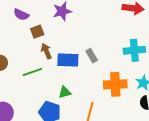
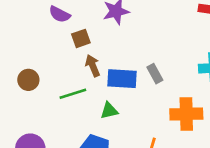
green triangle: (65, 92) -> (109, 111), moved

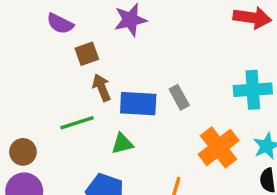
brown circle: (28, 80) -> (23, 152), moved
orange cross: (186, 114) -> (219, 147), turned -36

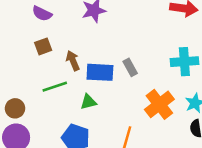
brown square: (87, 54) -> (43, 46), moved

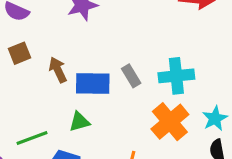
cyan cross: (184, 62) -> (176, 76), moved
green line: (55, 87) -> (32, 138), moved

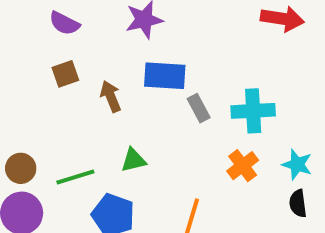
blue rectangle: (93, 84) -> (165, 76), moved
cyan star: (215, 118) -> (297, 164), turned -30
orange cross: (170, 122) -> (243, 166), size x0.7

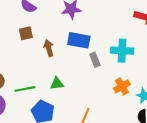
cyan cross: (253, 111) -> (122, 51), moved
orange cross: (243, 166) -> (122, 86), moved

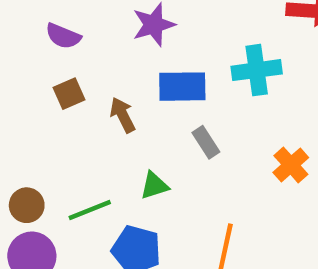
cyan cross: (122, 51) -> (257, 70), moved
gray rectangle: (95, 60) -> (206, 142), moved

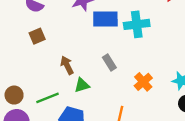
blue rectangle: (182, 87) -> (105, 19), moved
brown arrow: (123, 115) -> (67, 65), moved
orange cross: (291, 165) -> (143, 82), moved

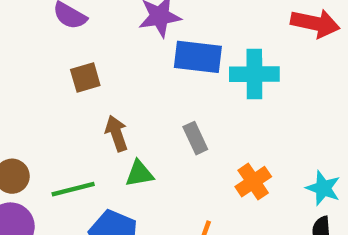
brown square: (37, 36) -> (85, 78), moved

